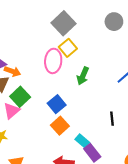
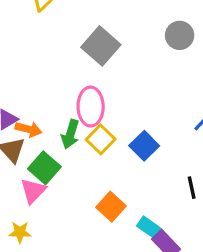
yellow square: (68, 48) -> (101, 139), moved
green arrow: (83, 76) -> (70, 134), moved
blue square: (57, 104) -> (144, 146), moved

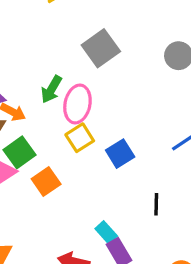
green arrow: (70, 134) -> (51, 89), moved
orange square: (111, 207) -> (46, 182), moved

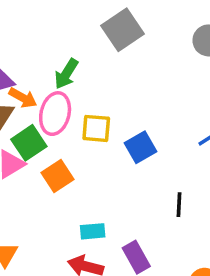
pink ellipse: (77, 104) -> (55, 114), moved
yellow square: (80, 138) -> (96, 128), turned 36
cyan rectangle: (106, 232) -> (93, 231), moved, turned -55

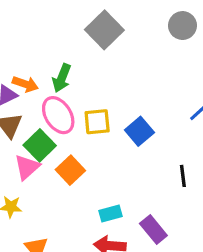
orange arrow: (23, 98) -> (25, 84), moved
pink ellipse: (55, 114) -> (58, 115), turned -36

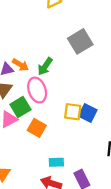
yellow square: (97, 122) -> (73, 112), moved
blue square: (139, 131) -> (88, 113), turned -36
orange square: (70, 170) -> (37, 128), turned -30

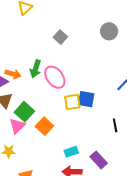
gray square: (80, 41) -> (60, 37), size x0.6
pink ellipse: (37, 90) -> (55, 77), moved
orange square: (37, 128) -> (44, 126), turned 30

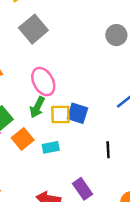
gray square: (60, 37) -> (33, 29), moved, size x1.6
green arrow: (36, 69) -> (37, 107), moved
cyan rectangle: (71, 152) -> (51, 147), moved

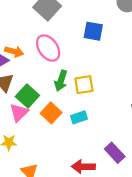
pink ellipse: (43, 82) -> (48, 48), moved
blue square: (77, 113) -> (93, 31), moved

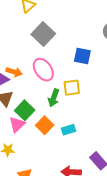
yellow square: (84, 85) -> (72, 88), moved

